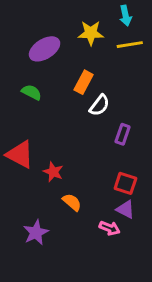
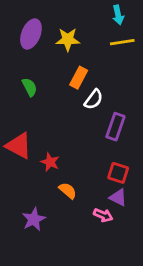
yellow star: (91, 33) -> (68, 39), moved
purple ellipse: (45, 49) -> (31, 34), moved, turned -36
green semicircle: (32, 92) -> (30, 87), turned 36
purple rectangle: (123, 134) -> (115, 127), size x1.4

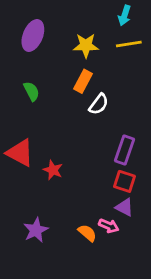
cyan arrow: (118, 15) -> (124, 15), turned 30
yellow star: (68, 39) -> (86, 45), moved
purple rectangle: (115, 127) -> (124, 150), moved
orange semicircle: (68, 191) -> (87, 233), moved

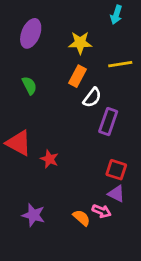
yellow line: (129, 44) -> (120, 64), moved
purple rectangle: (124, 150) -> (108, 122), moved
purple star: (36, 230) -> (33, 215), turned -30

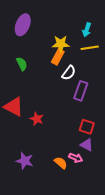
cyan arrow: (116, 15) -> (87, 30), moved
yellow star: (80, 43) -> (61, 44), moved

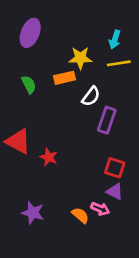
orange rectangle: (58, 57) -> (65, 78), moved, turned 49

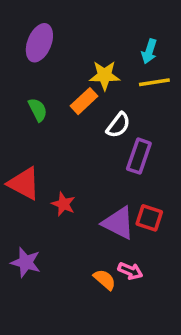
orange rectangle: (65, 78) -> (84, 101), turned -30
purple triangle: (115, 192) -> (118, 223), moved, size x1.5
purple star: (33, 213) -> (26, 262), moved

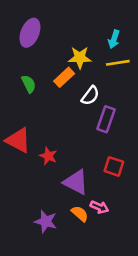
purple triangle: (118, 223) -> (76, 182), moved
purple star: (26, 262) -> (46, 221), moved

